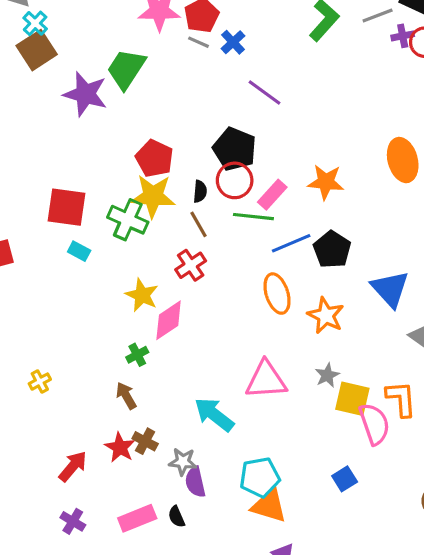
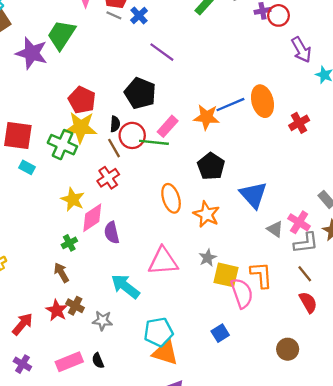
red circle: (235, 180) -> (132, 135), moved
blue line: (291, 243) -> (230, 105), moved
purple semicircle: (195, 482) -> (112, 233), moved

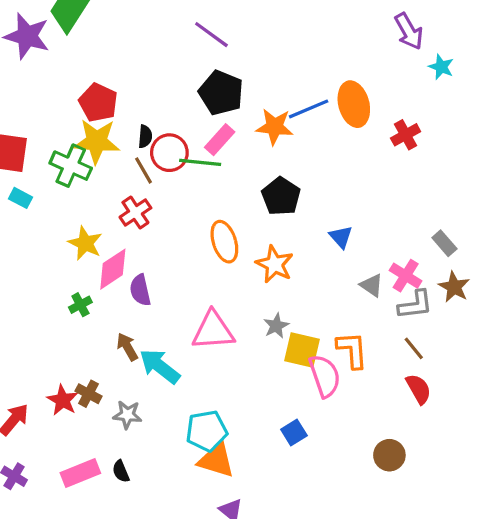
black pentagon: (140, 93) -> (221, 93), moved
blue triangle: (253, 195) -> (341, 237), size x0.6
brown arrow: (61, 273) -> (127, 347), moved

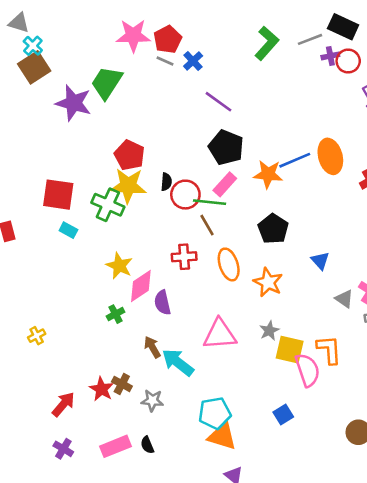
brown line: (144, 170) -> (207, 225), moved
red cross: (135, 213) -> (184, 257), moved, turned 30

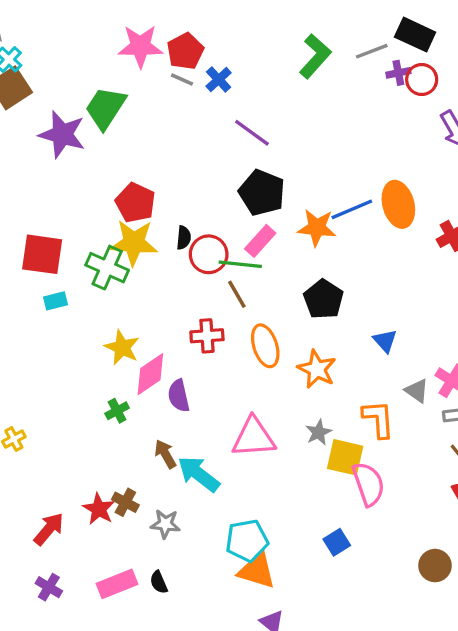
cyan rectangle: (68, 230) -> (55, 301), turned -42
orange L-shape: (329, 350) -> (378, 419), moved

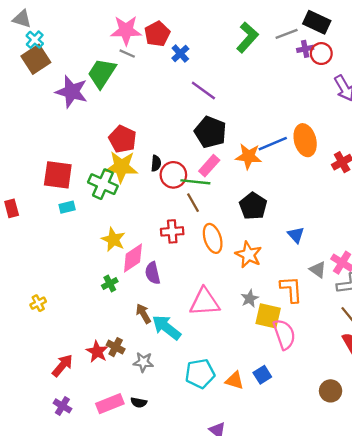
gray line: (182, 80) -> (127, 54), moved
orange triangle: (257, 571) -> (235, 381), moved, size x0.7
black semicircle: (159, 582) -> (139, 402), turned -56

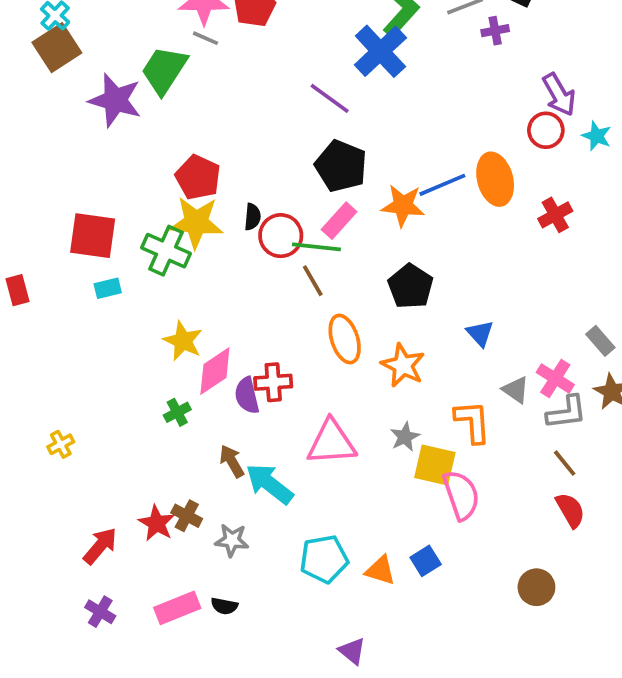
blue cross: (180, 54) -> (380, 51), moved, size x1.8
red circle: (321, 54) -> (546, 130), moved
red cross: (172, 231) -> (273, 382), moved

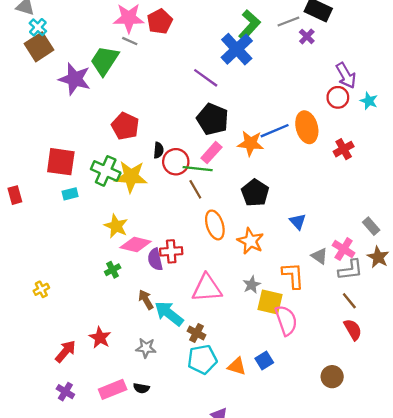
purple cross: (495, 31) -> (307, 36), turned -35
yellow star: (196, 222) -> (131, 177), moved
pink diamond: (215, 371) -> (136, 244), turned 48
brown cross: (187, 516) -> (196, 333), moved

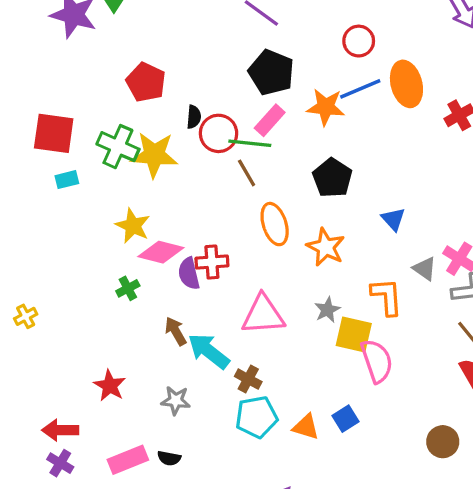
red circle: (338, 97) -> (359, 41), moved
red arrow: (65, 351) -> (60, 430), moved, turned -130

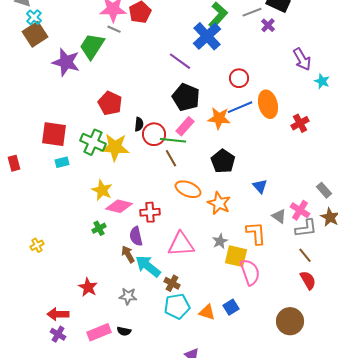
orange ellipse: (275, 224) -> (188, 189), turned -50
purple semicircle: (189, 274) -> (136, 236), moved
brown circle: (443, 442) -> (290, 321), size x1.4

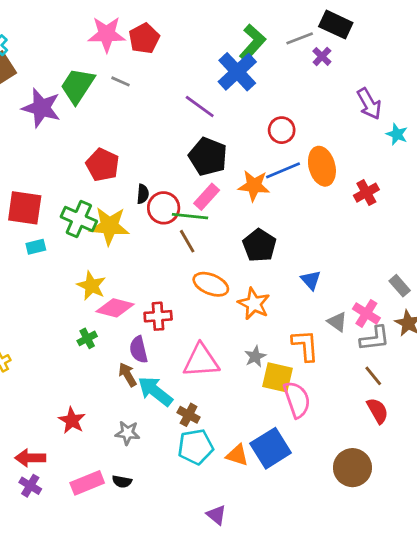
gray line: (114, 29) -> (121, 81), moved
blue square: (231, 307) -> (271, 448), size x1.8

